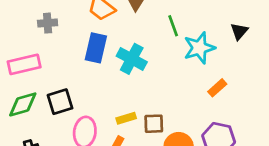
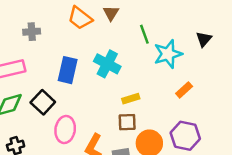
blue rectangle: (96, 48) -> (68, 70), moved
black square: (60, 102) -> (43, 102), turned -30
yellow rectangle: (126, 118) -> (131, 99), moved

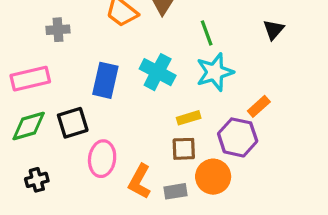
black triangle: (204, 39) -> (274, 30), moved
cyan star: (168, 54) -> (215, 72), moved
black square: (43, 102) -> (73, 123), turned 30
purple hexagon: (185, 136) -> (238, 137), moved

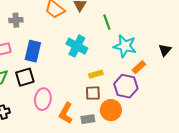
black triangle: (274, 30) -> (165, 50), moved
cyan star: (215, 72) -> (125, 46), moved, turned 30
blue rectangle: (105, 80) -> (33, 51), moved

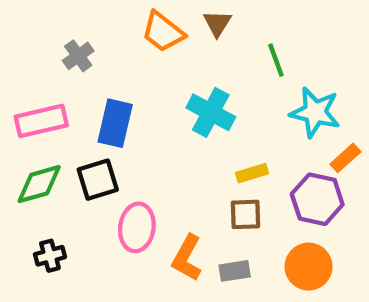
gray cross: (16, 20) -> (78, 56), turned -32
orange circle: (111, 110) -> (309, 267), moved

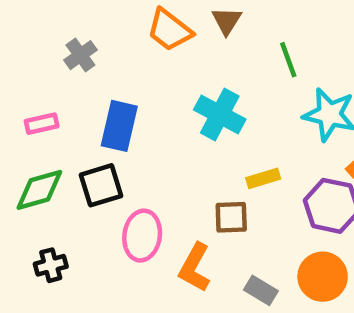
pink rectangle: (41, 121) -> (42, 124), size x0.6
brown square: (246, 214) -> (231, 217), moved
gray rectangle: (235, 271) -> (261, 290), moved, turned 40

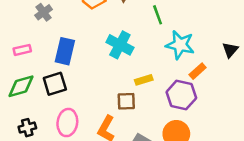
pink ellipse: (142, 236) -> (67, 123), moved

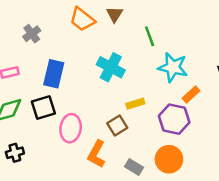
brown square: (126, 101) -> (117, 126), turned -30
pink ellipse: (67, 123) -> (71, 128), moved

